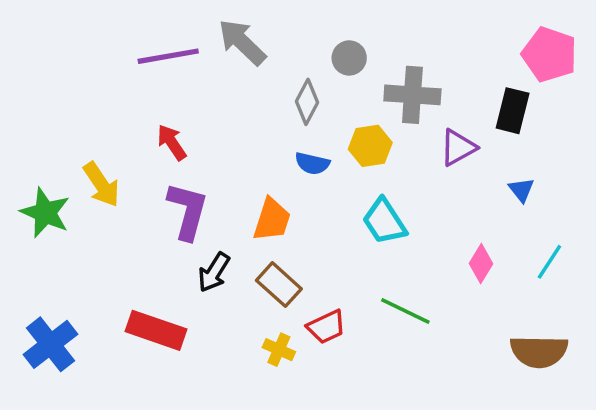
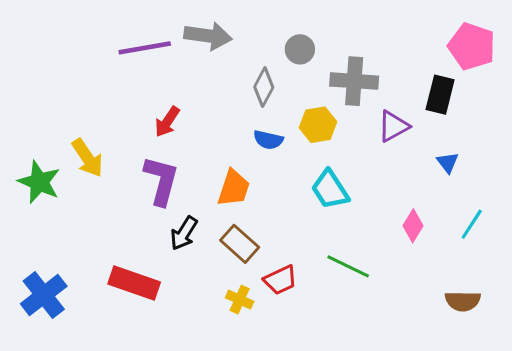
gray arrow: (242, 42) -> (208, 36), turned 144
red arrow: (172, 142) -> (167, 122), moved, turned -112
brown semicircle: (539, 351) -> (463, 301), size x0.7

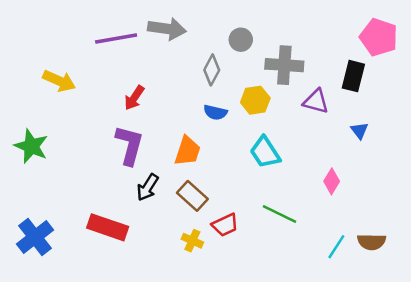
purple triangle: (393, 126) -> (316, 101), turned 44
yellow arrow: (87, 158) -> (59, 81), moved, turned -32
cyan line: (472, 224) -> (336, 247), moved

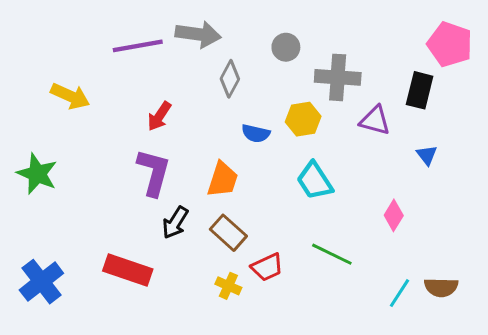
gray diamond: (212, 70) -> (230, 79), moved

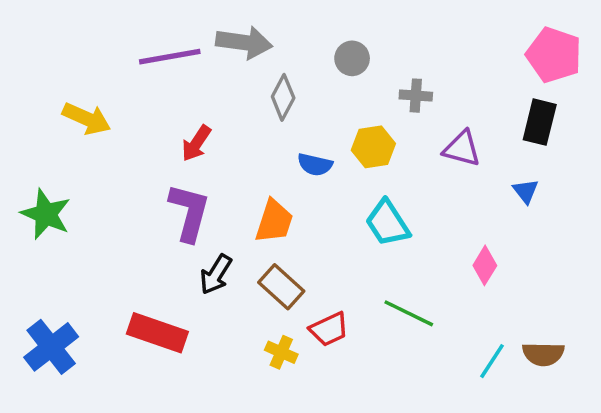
gray cross: (338, 77) -> (416, 96), size x0.6
black rectangle: (420, 90) -> (540, 122), moved

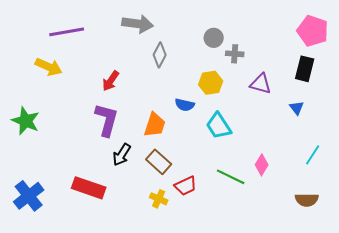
purple line: (170, 57) -> (67, 32), moved
gray circle: (352, 58) -> (214, 38), moved
blue semicircle: (315, 165) -> (185, 105), moved
pink diamond: (485, 265) -> (262, 165), moved
cyan line: (492, 361) -> (313, 155), moved

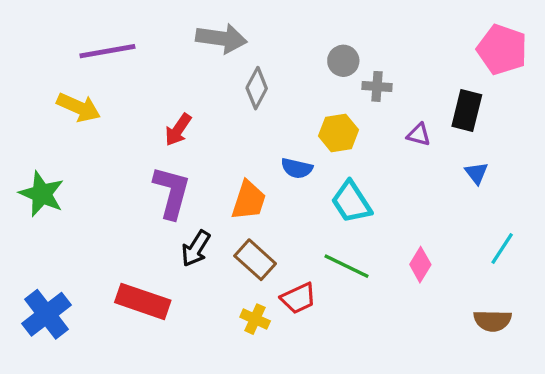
black rectangle: (305, 69) -> (467, 111), moved
purple triangle: (261, 84) -> (419, 135), size x0.7
green line: (231, 177) -> (347, 266), moved

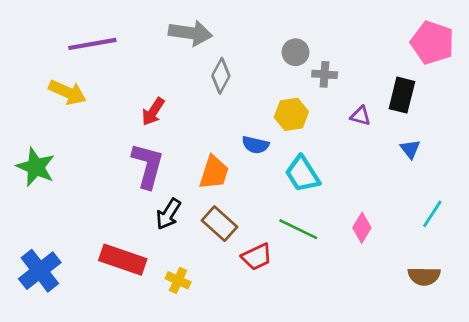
yellow cross: (255, 319) -> (178, 280), moved

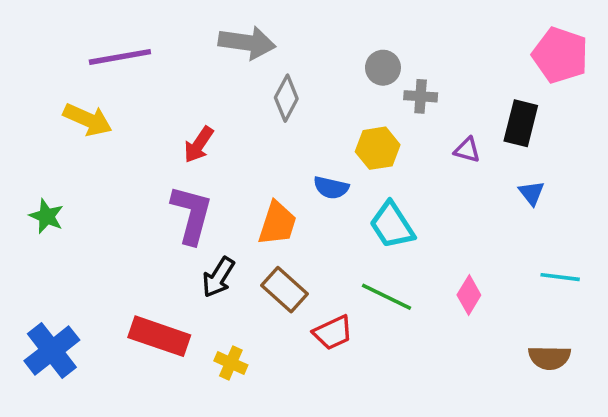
green star: (36, 167) -> (47, 216), size x0.7
cyan line: (432, 214) -> (560, 277), turned 64

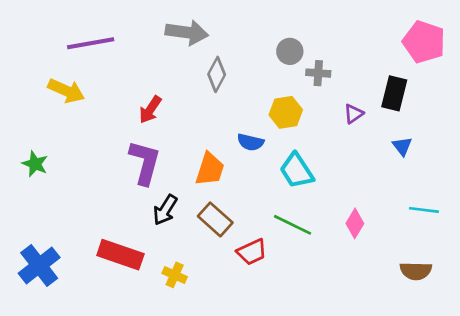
purple triangle: (467, 150) -> (353, 114), turned -50

